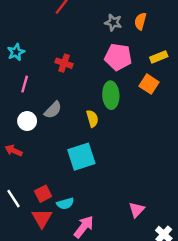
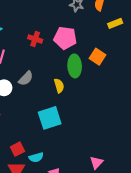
pink pentagon: (118, 57) -> (65, 38), moved
yellow rectangle: (159, 57) -> (115, 23), moved
orange square: (149, 84) -> (97, 57), moved

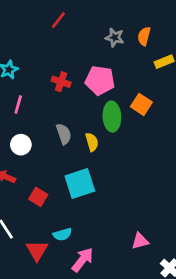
gray semicircle: (26, 78) -> (64, 134), moved, turned -63
red square: (17, 149) -> (38, 197), moved, turned -32
pink triangle: (96, 163) -> (140, 241), turned 32

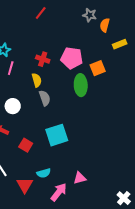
gray star: (115, 38) -> (90, 15), moved
pink line: (18, 104) -> (11, 68), moved
orange square: (141, 104) -> (98, 68), moved, turned 35
yellow semicircle: (92, 142) -> (37, 80), moved
pink triangle: (140, 241) -> (80, 178), moved

